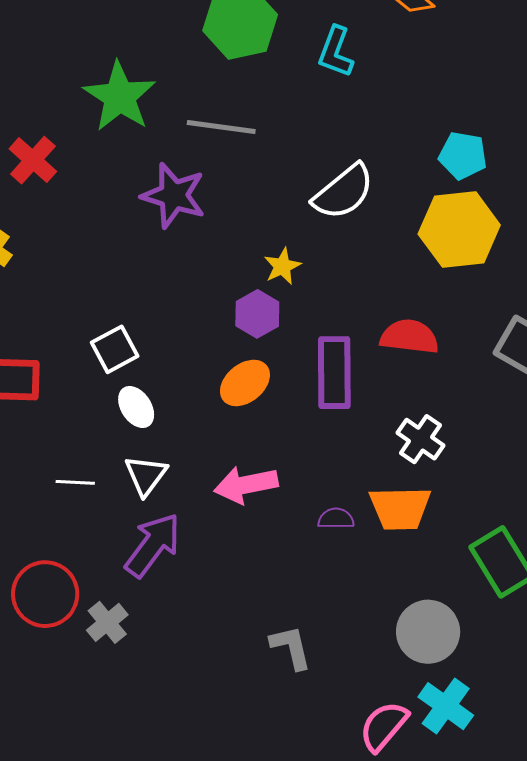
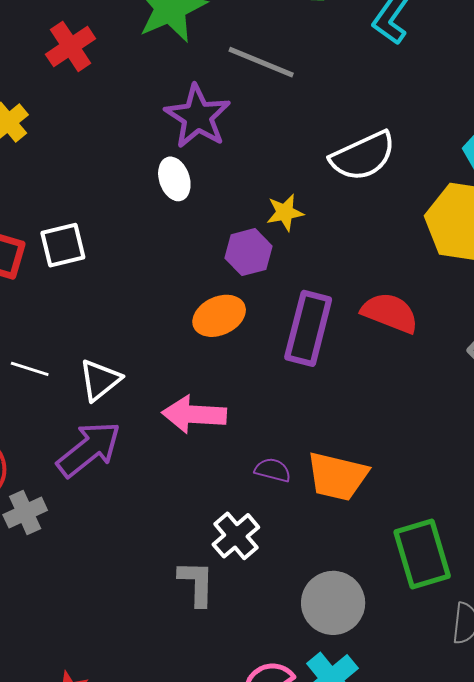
white square: (115, 349) -> (63, 245), moved
white ellipse: (136, 407) -> (174, 179), moved
white cross: (421, 439) -> (236, 536), moved

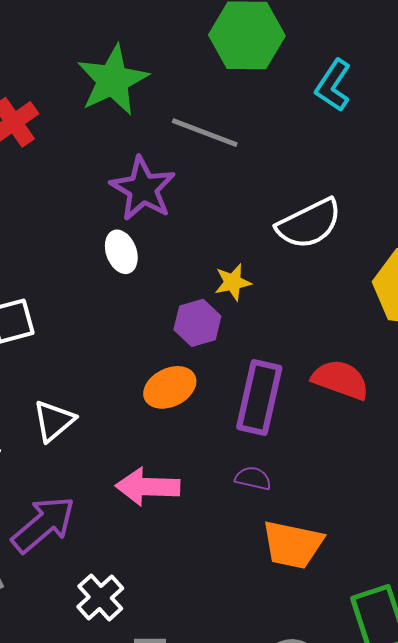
white triangle: (100, 380) -> (54, 421), moved
purple semicircle: (273, 470) -> (253, 478), moved
white cross: (236, 536) -> (100, 597), moved

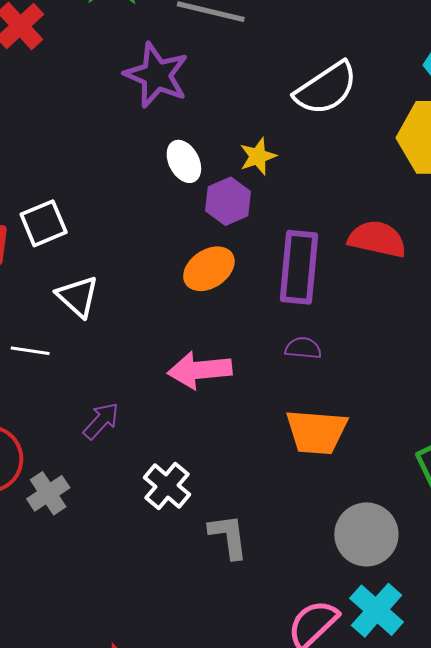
white ellipse: (121, 252) -> (184, 161), moved
white triangle: (54, 421) -> (78, 296), moved, turned -30
purple arrow: (43, 524) -> (101, 421), size x0.6
orange trapezoid: (293, 545) -> (317, 432), moved

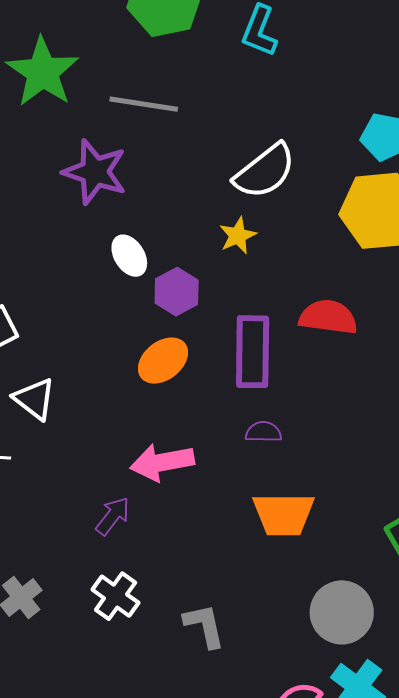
yellow star: (258, 156) -> (238, 236), moved
purple arrow: (101, 421) -> (113, 516), moved
white cross: (167, 486) -> (116, 596), moved

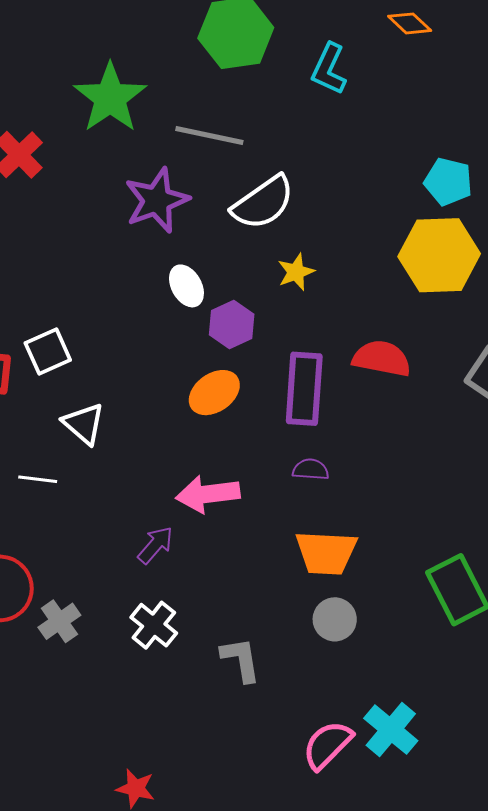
white semicircle: (265, 171) -> (263, 203), moved
purple star: (95, 172) -> (157, 200), turned 30
gray circle: (342, 612) -> (335, 619), moved, size x0.7

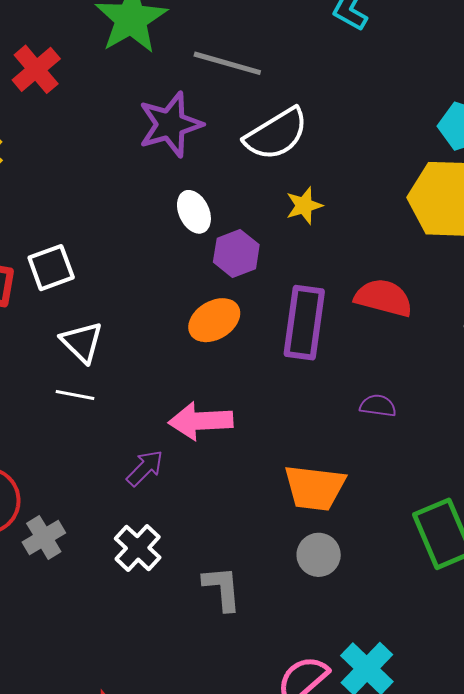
purple semicircle: (311, 469) -> (378, 406), moved
white line: (38, 479) -> (75, 395), moved

